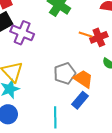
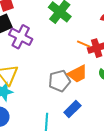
orange trapezoid: (83, 79) -> (78, 74), moved, turned 115

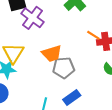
orange trapezoid: (78, 74) -> (52, 54), moved

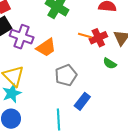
orange trapezoid: (52, 54) -> (46, 48), moved

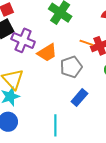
gray pentagon: (66, 75) -> (71, 67), moved
blue rectangle: (82, 101) -> (79, 97), moved

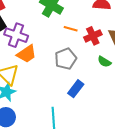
orange line: (86, 43) -> (71, 29), moved
orange trapezoid: (47, 53) -> (27, 54), moved

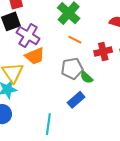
orange line: (71, 29) -> (75, 40), moved
green semicircle: (104, 62) -> (86, 77), moved

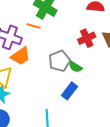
orange line: (75, 40) -> (34, 26), moved

